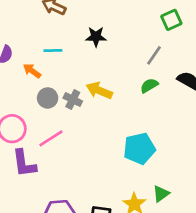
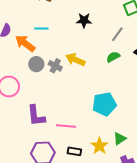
black star: (96, 37) -> (84, 20), moved
orange arrow: (32, 71) -> (25, 43), size x1.5
pink line: (51, 138) -> (66, 126), moved, turned 36
purple L-shape: (24, 163) -> (36, 116), moved

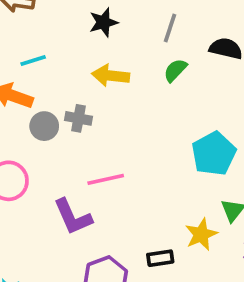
yellow arrow: (75, 60) -> (111, 76), moved
cyan pentagon: (104, 104) -> (214, 154), moved
pink line: (66, 126) -> (106, 179), moved
yellow star: (99, 146) -> (201, 234), turned 30

